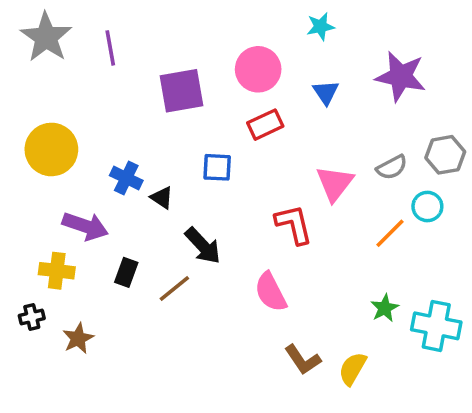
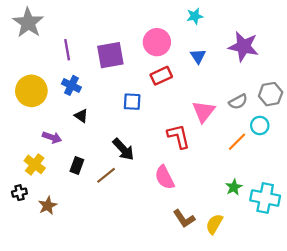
purple line: (110, 48) -> (67, 50), moved
blue cross: (126, 178) -> (71, 85), moved
black triangle: (162, 198) -> (81, 116), moved
purple arrow: (85, 226) -> (52, 137), size x0.7
yellow cross: (57, 271) -> (35, 164), turned 30

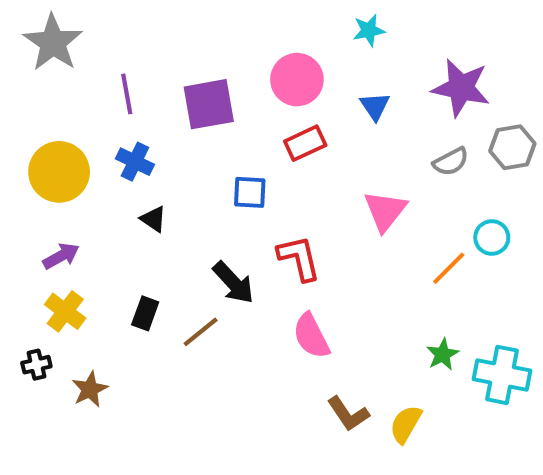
gray hexagon: (271, 94) -> (512, 147), moved
gray semicircle: (238, 102) -> (451, 162), moved
red L-shape: (179, 136) -> (299, 258), moved
purple arrow: (52, 137) -> (61, 256), moved, turned -48

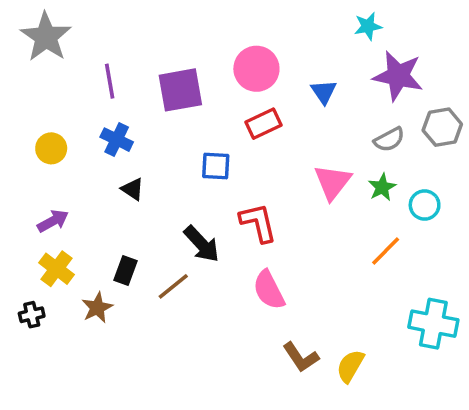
cyan star: (369, 30) -> (368, 26), moved
yellow circle: (59, 172) -> (51, 148), size x0.6
orange line: (449, 268) -> (386, 251), moved
green star: (443, 354) -> (382, 187), moved
brown star: (90, 389) -> (97, 308), moved

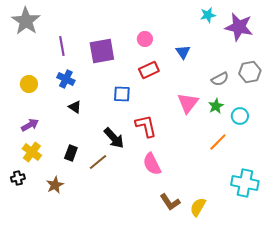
pink circle: (256, 69) -> (145, 39), size x0.6
purple star: (398, 76) -> (239, 27), moved
brown star: (97, 308) -> (55, 185), moved

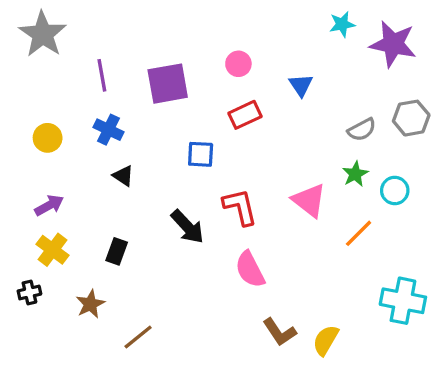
pink triangle: (188, 103) -> (309, 200), moved, turned -30
brown line: (98, 162) -> (138, 337), moved

